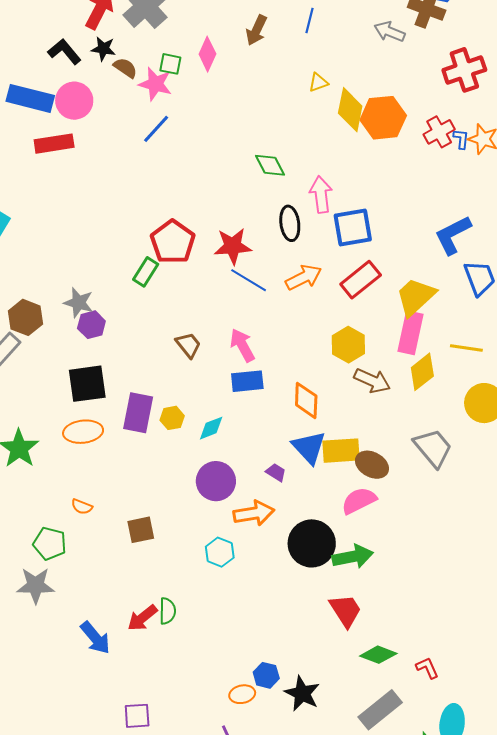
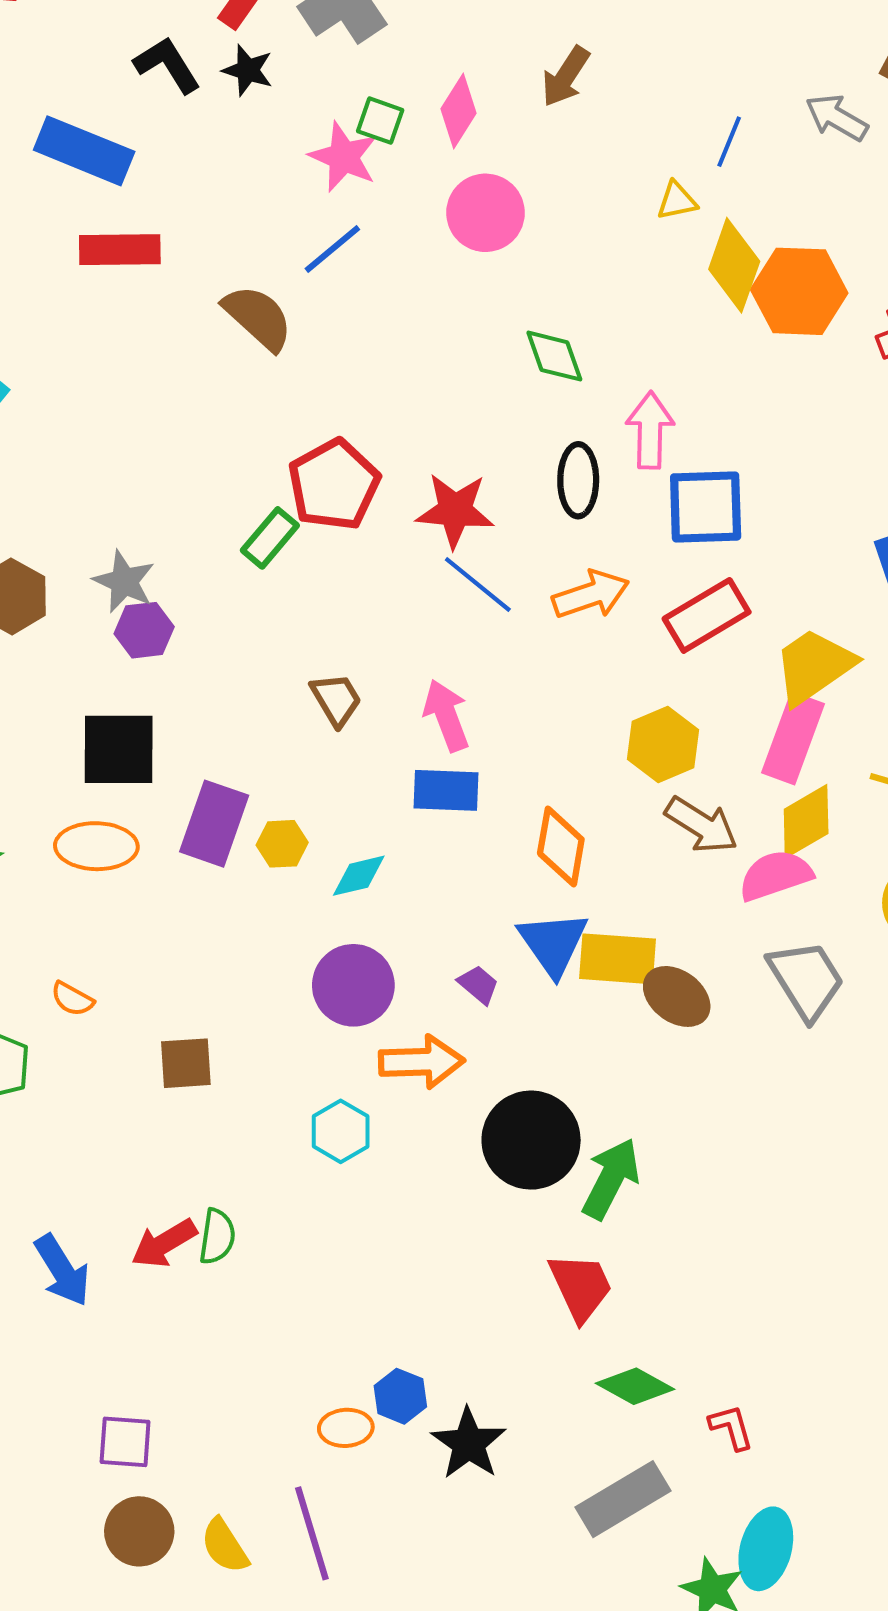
blue line: (310, 20) -> (729, 142), moved
brown semicircle: (125, 68) -> (258, 317), moved, size x1.5
pink circle: (74, 101) -> (486, 213), moved
pink semicircle: (359, 501) -> (775, 875), moved
green arrow: (353, 557) -> (611, 1179), turned -60

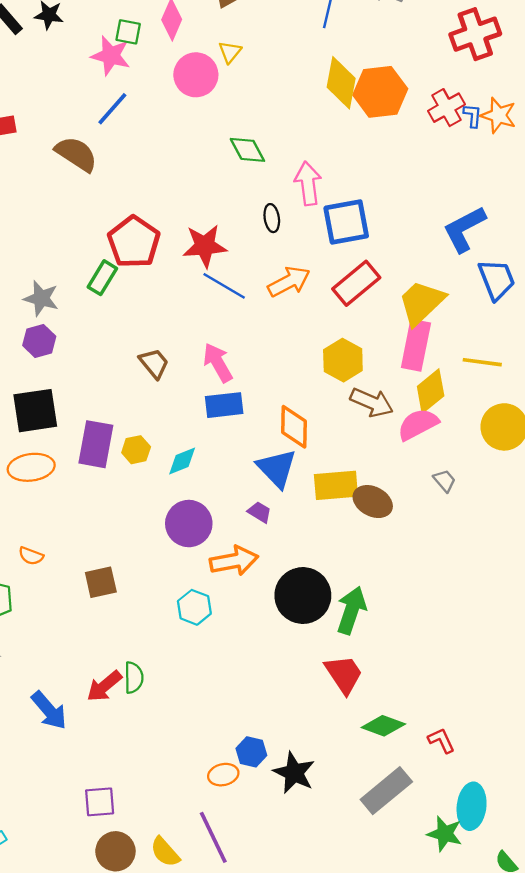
yellow triangle: (677, 201) -> (230, 52), moved, turned -30
black ellipse: (578, 480) -> (272, 218), size x0.7
gray star: (124, 581) -> (41, 298), moved
blue triangle: (553, 943) -> (277, 468), moved
gray trapezoid: (806, 980) -> (445, 481), size x0.5

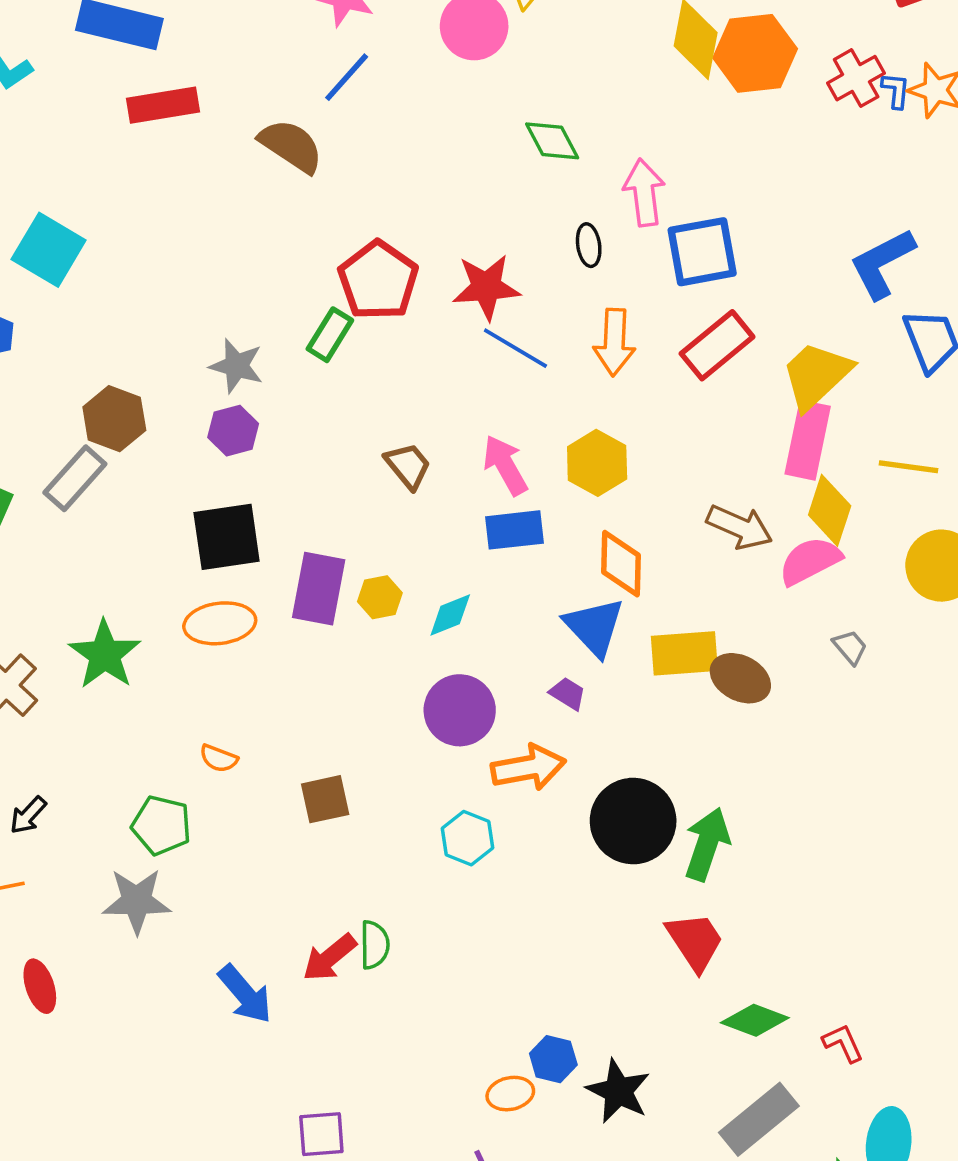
orange arrow: (289, 282) -> (614, 342), turned 120
yellow hexagon: (343, 360) -> (597, 463), moved
yellow diamond: (431, 391) -> (830, 510), turned -33

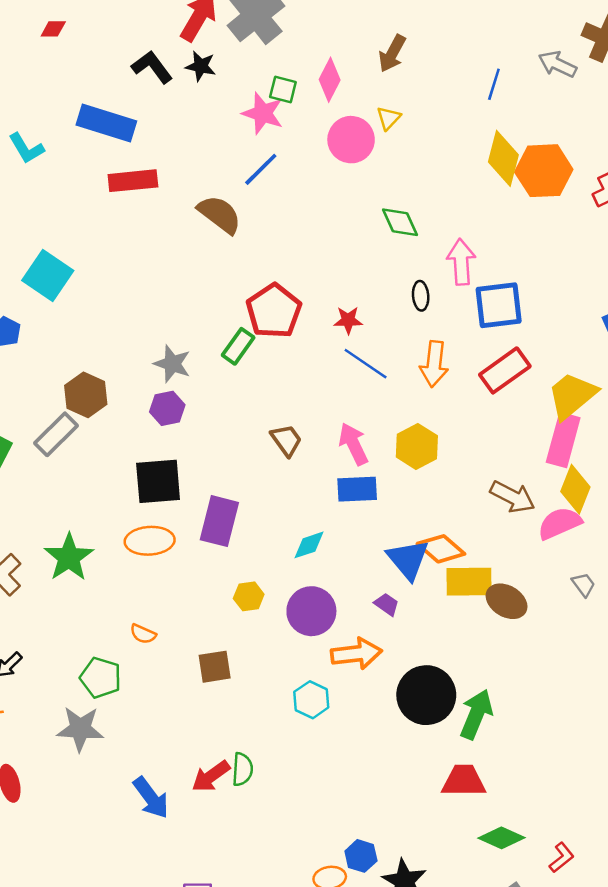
red star: (486, 287) -> (348, 320), size x0.6
orange diamond: (621, 564) -> (441, 549), moved, turned -54
yellow hexagon: (380, 597) -> (249, 596), moved
red trapezoid: (695, 941) -> (464, 781), turned -60
red L-shape: (843, 1043) -> (562, 858), turned 72

